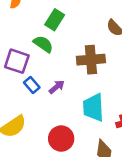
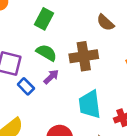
green semicircle: (43, 44) -> (46, 53), moved
purple arrow: (57, 87) -> (51, 77), moved

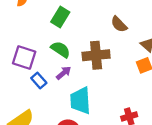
cyan trapezoid: (90, 104) -> (80, 101), moved

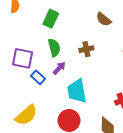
green semicircle: (61, 49) -> (54, 48), turned 48
brown cross: (96, 55) -> (86, 49), size x0.6

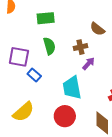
green rectangle: (51, 19) -> (46, 18), turned 60
brown semicircle: (104, 19) -> (97, 29), moved
purple arrow: (59, 68) -> (89, 64), moved

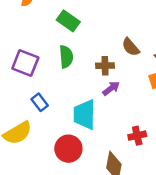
green rectangle: (46, 18) -> (68, 21), turned 30
blue rectangle: (34, 75) -> (40, 102), moved

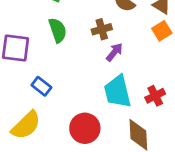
cyan trapezoid: (84, 115) -> (118, 92), moved

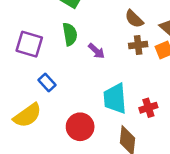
brown cross: (102, 29) -> (138, 45), moved
purple arrow: (114, 52) -> (96, 51), moved, turned 84

